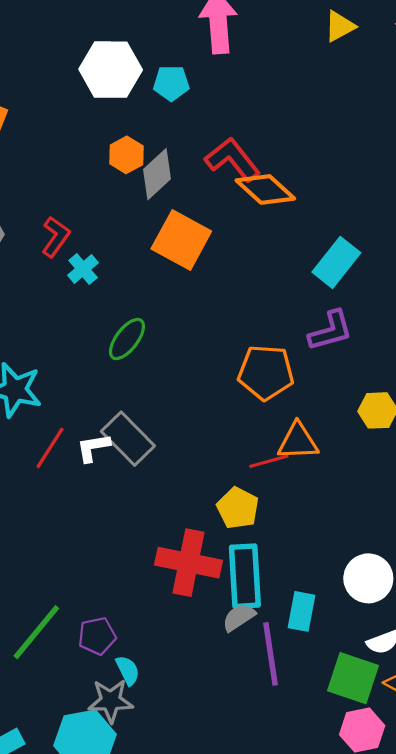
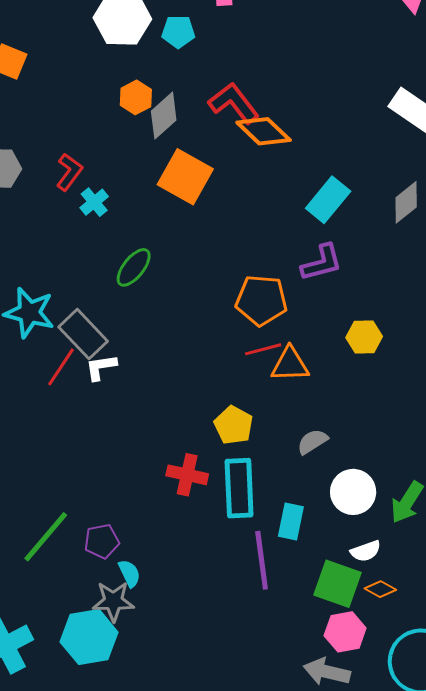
gray rectangle: (128, 439) -> (83, 334), moved
red line: (269, 461) -> (263, 349), moved
red cross: (188, 563) -> (187, 475), size x0.7
gray semicircle: (239, 617) -> (312, 442), moved

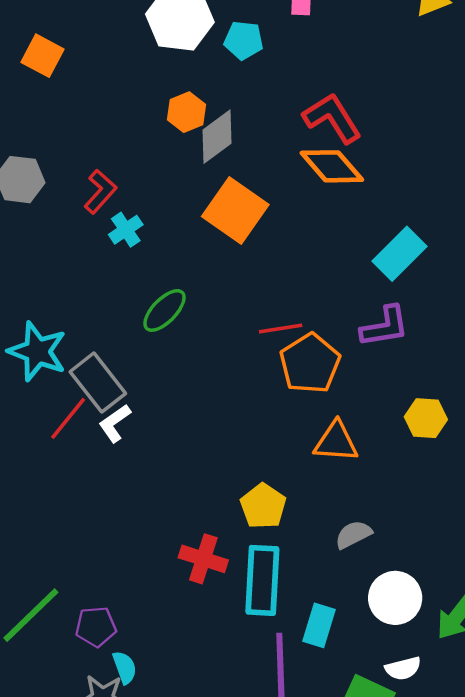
red L-shape: (234, 103) -> (332, 118), moved
orange pentagon: (261, 300) -> (310, 364), turned 30
red line: (263, 349) -> (281, 329), moved
white L-shape: (101, 367) -> (115, 423), turned -32

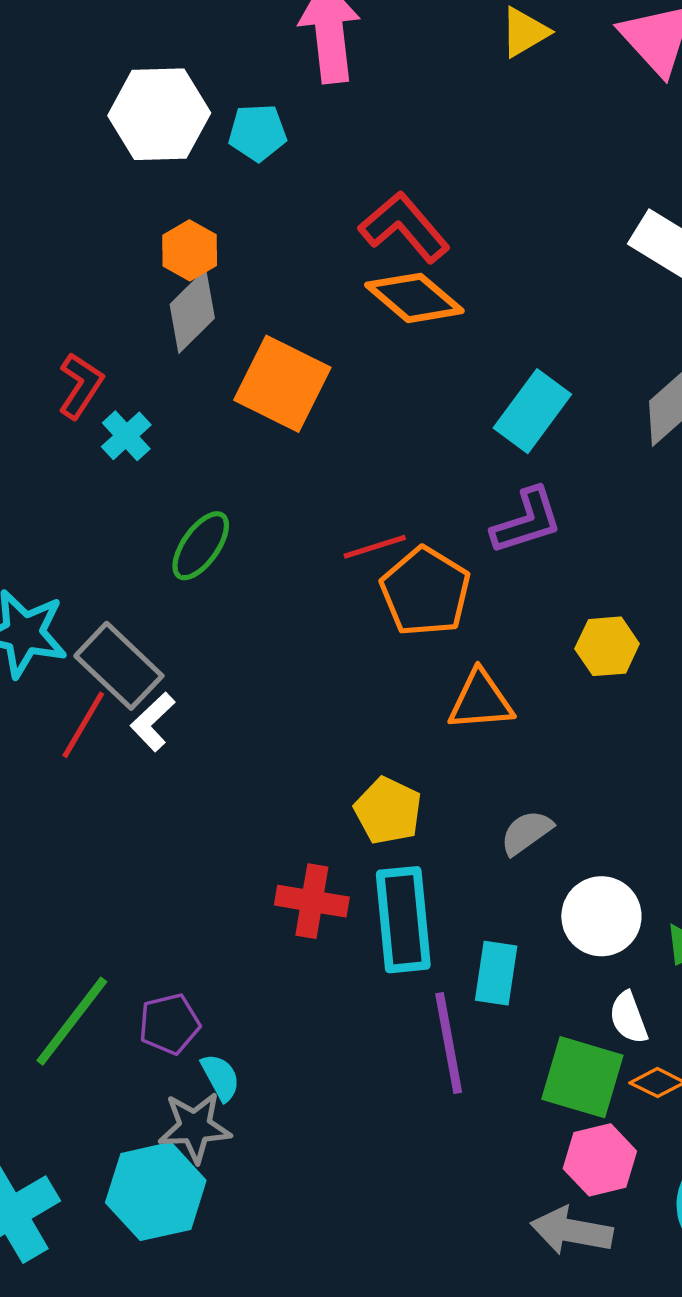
gray diamond: (217, 137) -> (192, 311), moved
white semicircle: (403, 668) -> (628, 1018), turned 92

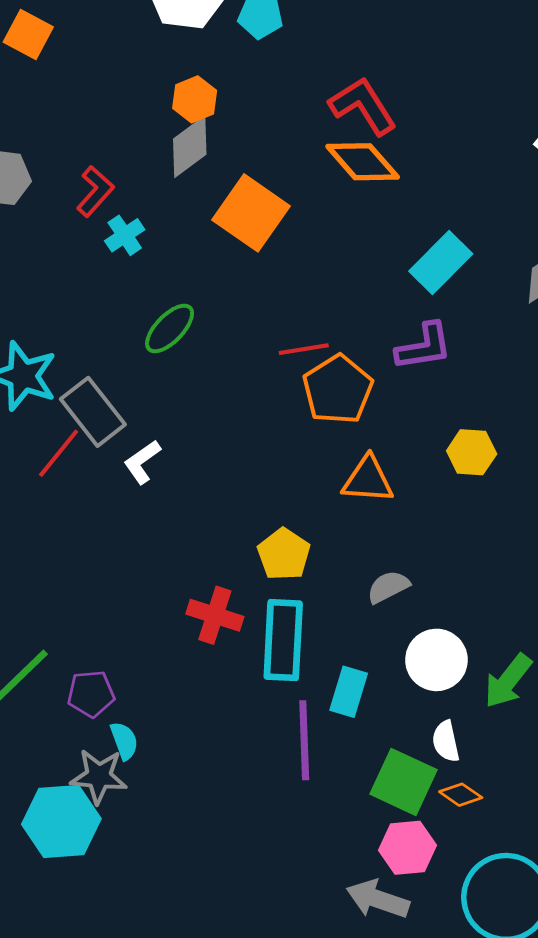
white L-shape: (153, 722) -> (142, 462), moved

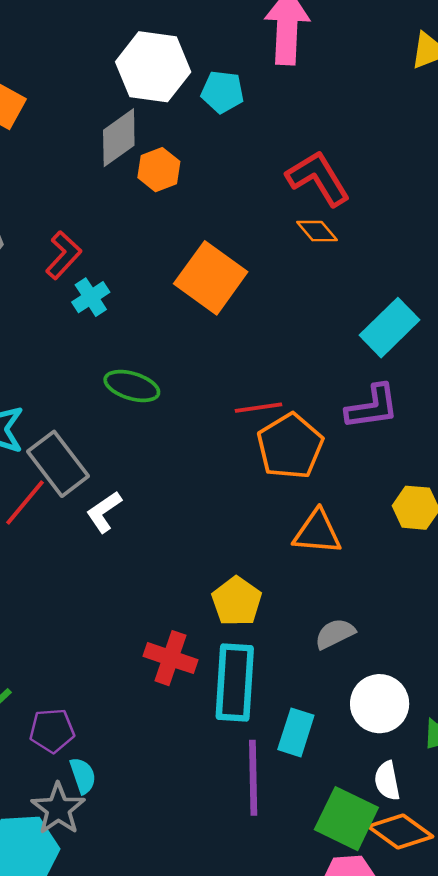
gray diamond: (190, 147) -> (119, 138), moved
orange diamond: (363, 162) -> (317, 231), size x0.6
green ellipse: (170, 328) -> (132, 386), turned 62
gray star: (99, 776) -> (58, 809), turned 30
orange diamond: (461, 795) -> (400, 832), size x1.6

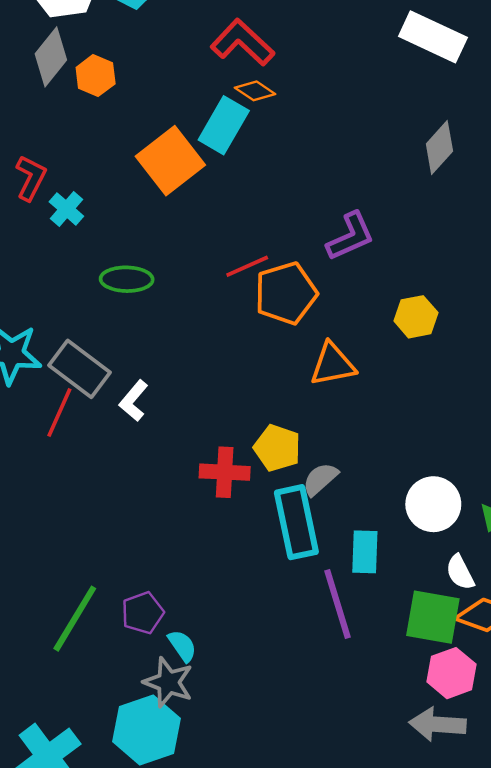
orange square: (211, 278) -> (170, 161), turned 32
cyan rectangle: (389, 328) -> (224, 125), moved
orange pentagon: (290, 446) -> (286, 293), turned 30
gray semicircle: (335, 634) -> (320, 479), moved
red cross: (170, 658) -> (225, 472), moved

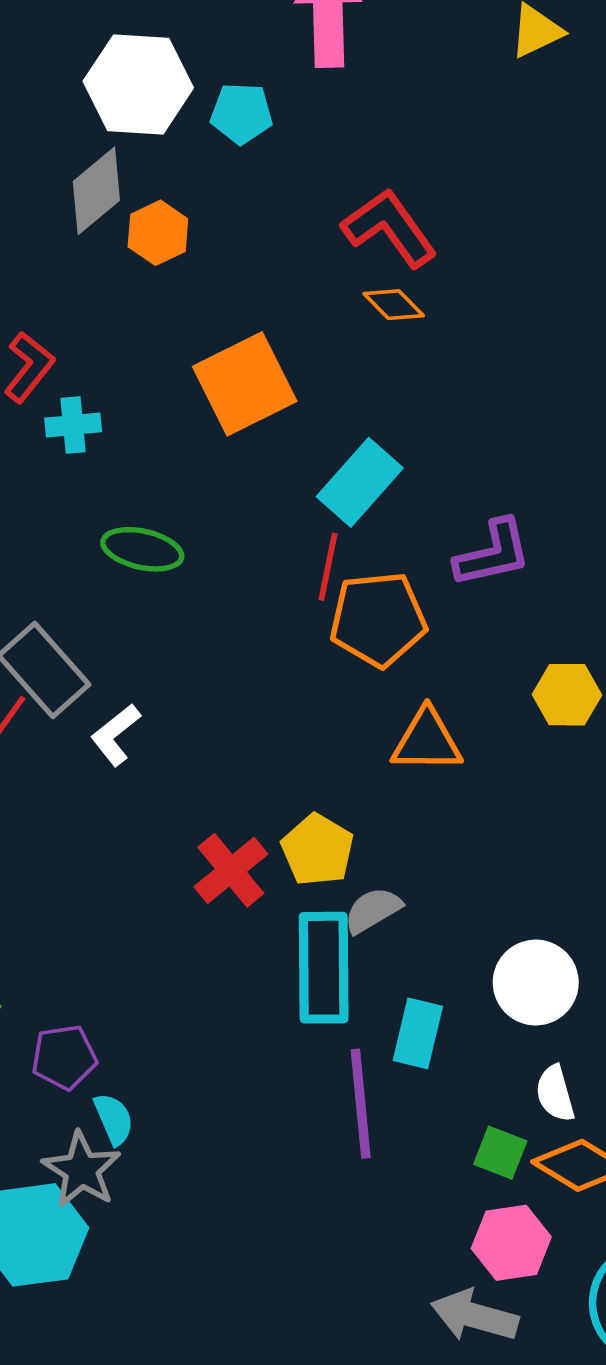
cyan rectangle: (224, 125) -> (360, 482), moved
cyan cross: (66, 209) -> (73, 425), turned 32
red line: (247, 266) -> (328, 567), turned -66
red cross: (225, 472) -> (231, 870), turned 36
green square: (433, 617) -> (500, 1153), size x0.6

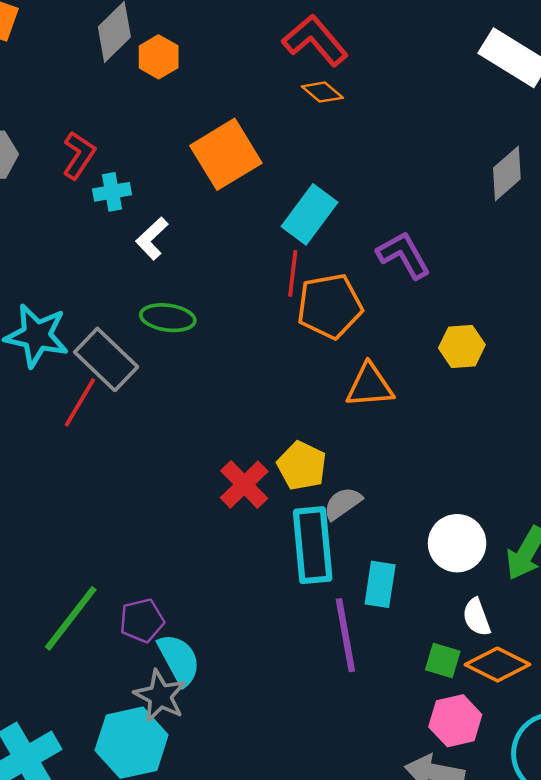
green ellipse: (142, 549) -> (168, 318), moved
purple L-shape: (493, 553) -> (404, 255), turned -102
white L-shape: (116, 735) -> (152, 238), moved
cyan semicircle: (114, 1119) -> (179, 660), size x1.5

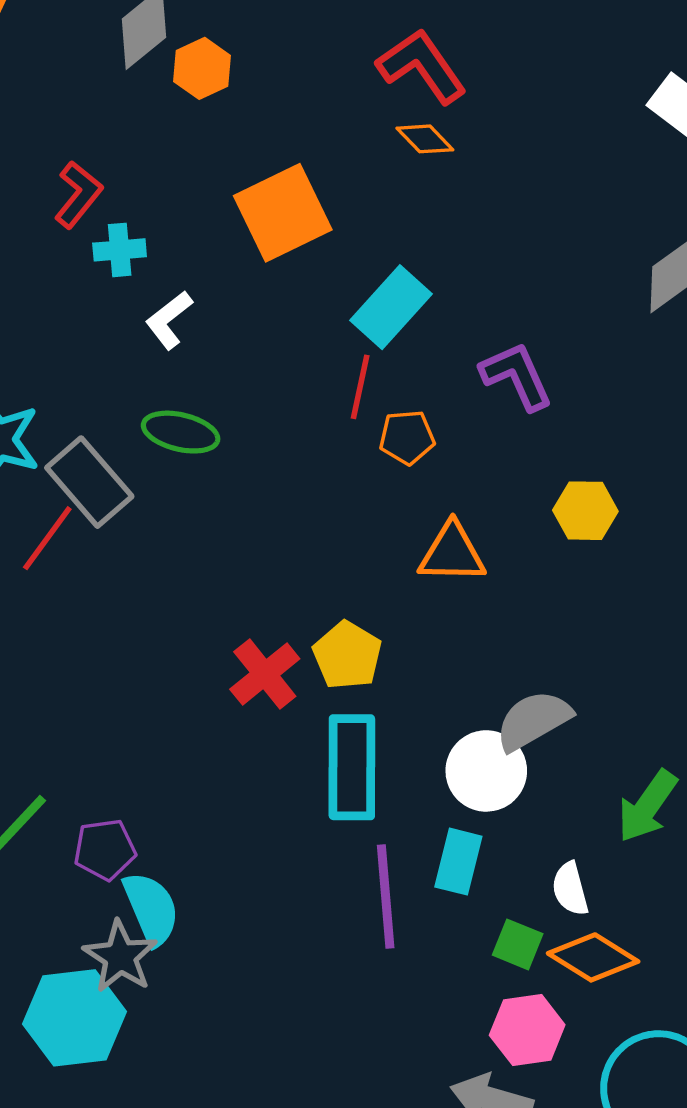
orange pentagon: (330, 306) -> (407, 437), size x0.6
gray semicircle: (343, 503) -> (533, 720), moved, size x1.4
white circle: (457, 543) -> (486, 771), moved
cyan rectangle: (380, 584) -> (458, 862), moved

